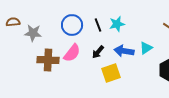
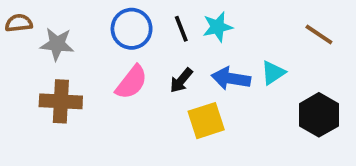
brown cross: (48, 60) -> (61, 101), moved

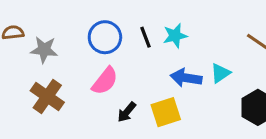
black arrow: (181, 80) -> (127, 112), moved
brown cross: (61, 101) -> (47, 96), turned 32

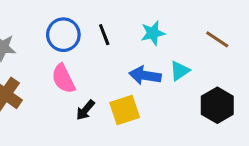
cyan star: (175, 36) -> (153, 33), moved
pink semicircle: (105, 81) -> (63, 79), turned 116

